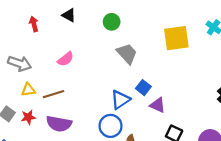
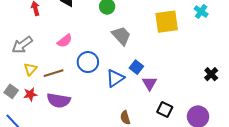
gray arrow: (20, 63) -> (22, 45), turned 125
yellow triangle: (28, 90) -> (30, 69), turned -40
purple triangle: (158, 105) -> (150, 83), turned 35
blue circle: (111, 126) -> (88, 62), moved

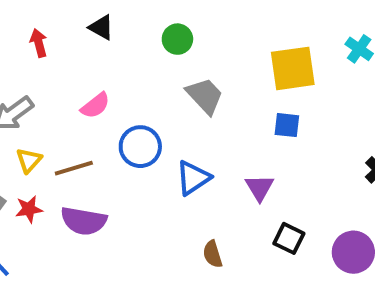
blue square: (136, 67) -> (287, 125), moved, turned -32

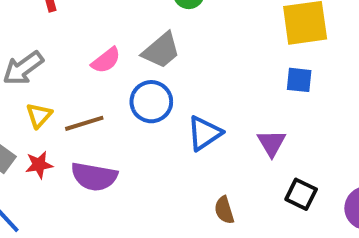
gray trapezoid: (205, 96) -> (161, 50), moved, turned 93

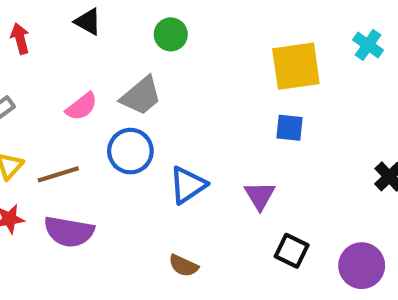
brown semicircle: (224, 210) -> (183, 266), moved, turned -48

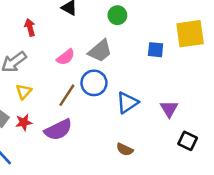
red arrow: (20, 39) -> (30, 27), moved
blue square: (290, 128) -> (156, 50), moved
brown line: (58, 174) -> (67, 95), moved, turned -40
purple semicircle: (69, 232) -> (58, 130), turned -36

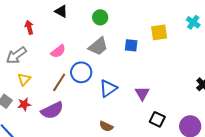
yellow square: (190, 34) -> (159, 32), size x0.7
gray trapezoid: (100, 51) -> (98, 46), moved

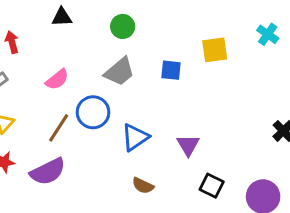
black triangle: (61, 11) -> (62, 17), turned -32
brown semicircle: (106, 126) -> (143, 186), moved

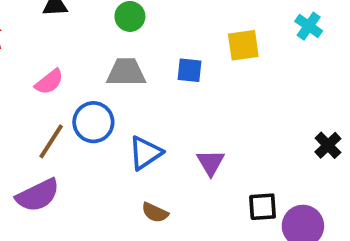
gray trapezoid: (120, 72) -> (126, 72), turned -140
black square: (212, 186) -> (263, 207), moved, turned -30

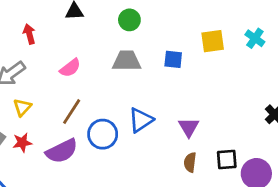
cyan cross: (309, 26) -> (255, 38), moved
blue circle: (93, 122) -> (103, 134), moved
brown semicircle: (155, 212) -> (190, 162), moved, turned 72

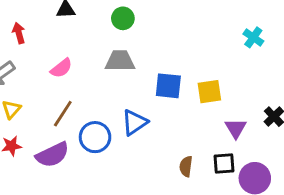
yellow square: (213, 41) -> (209, 92), moved
blue square: (173, 59) -> (168, 86), moved, size x1.4
purple triangle: (189, 127) -> (236, 128), moved

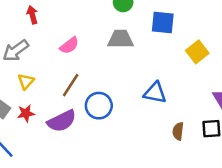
blue square: (168, 86) -> (163, 22), moved
yellow square: (209, 92) -> (197, 52), moved, turned -30
blue triangle: (135, 122) -> (155, 93), moved, turned 45

